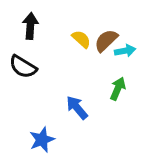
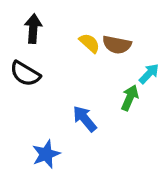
brown semicircle: (106, 41) -> (117, 45), turned -125
cyan arrow: (125, 51) -> (149, 74), moved, turned -36

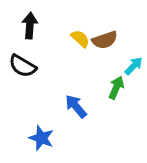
brown semicircle: (117, 45) -> (105, 40), turned -30
blue star: (46, 154) -> (41, 138), turned -30

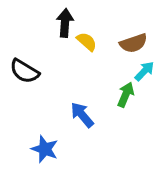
black arrow: (30, 26) -> (65, 23), moved
brown semicircle: (105, 40) -> (133, 43), moved

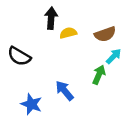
yellow semicircle: (87, 42) -> (68, 33), turned -56
blue star: (45, 149) -> (31, 104), moved

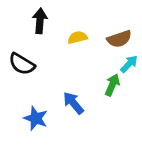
black arrow: (51, 18) -> (40, 21), moved

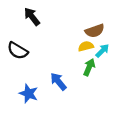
black arrow: (40, 21) -> (32, 17), turned -42
yellow semicircle: (78, 38) -> (86, 46), moved

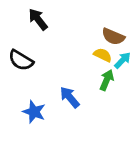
brown semicircle: (95, 31) -> (113, 37), turned 42
yellow semicircle: (86, 46) -> (103, 55), turned 40

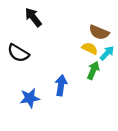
blue arrow: (70, 97) -> (61, 85), turned 48
blue star: (34, 112) -> (30, 98), turned -30

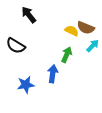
yellow semicircle: (90, 48) -> (72, 31), moved
green arrow: (93, 70) -> (67, 55), moved

